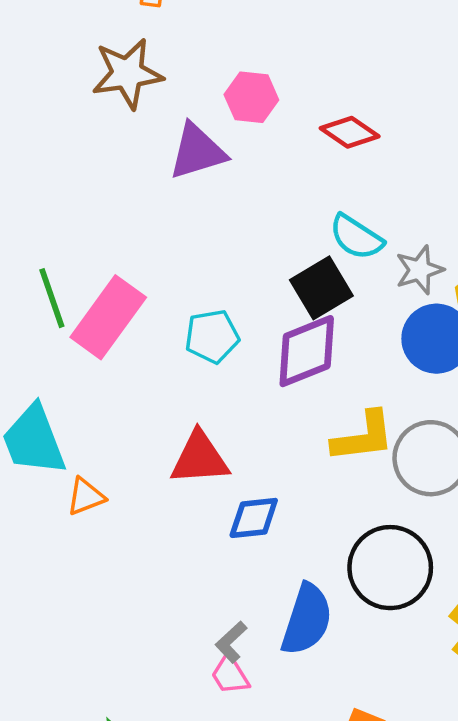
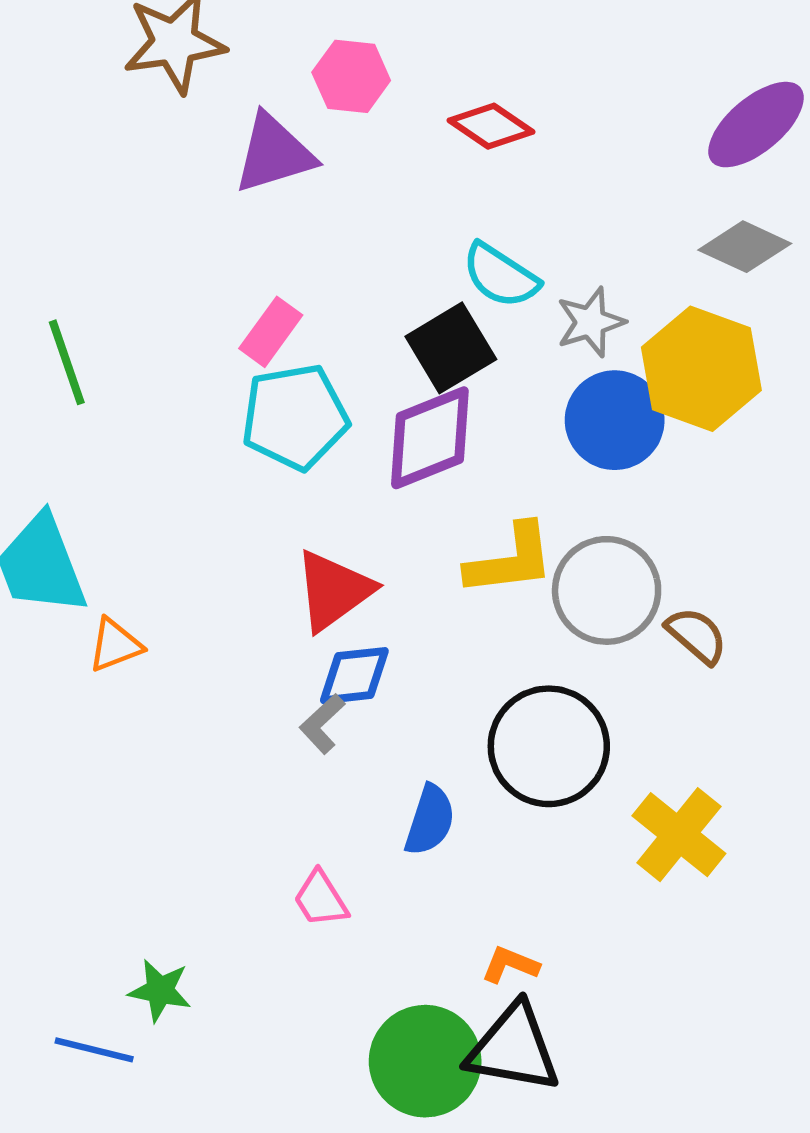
pink rectangle: (108, 317) -> (271, 332), moved, size x0.6
cyan pentagon: (212, 336) -> (295, 417), size x1.4
red triangle: (200, 458) -> (333, 590), moved, turned -32
blue semicircle: (307, 619) -> (430, 820), size x0.7
gray L-shape: (231, 642) -> (322, 724), moved

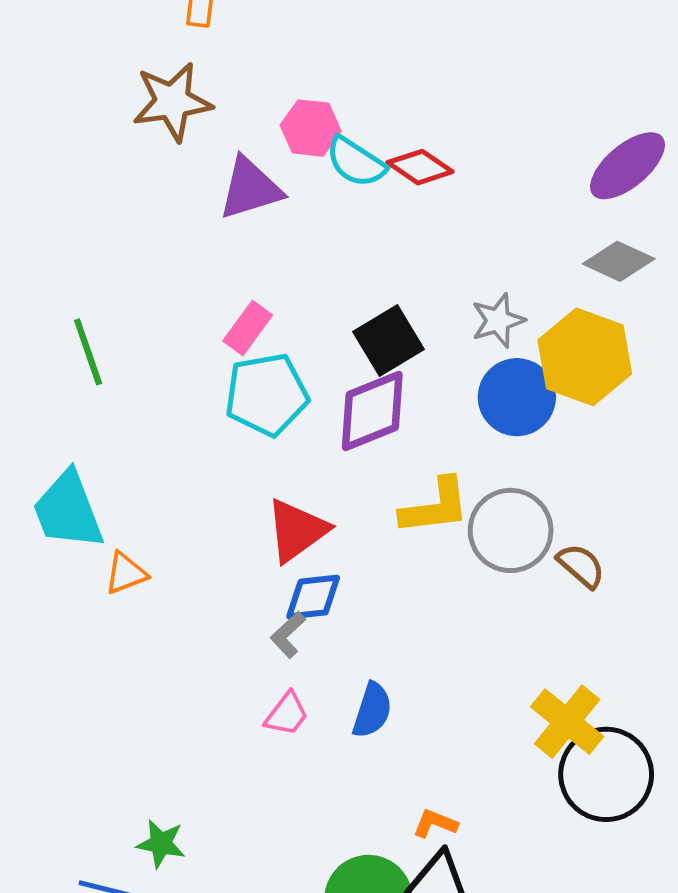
cyan semicircle: (501, 276) -> (356, 162), moved
black circle: (549, 746) -> (606, 774), moved
pink trapezoid: (321, 899) -> (287, 714), moved, turned -111

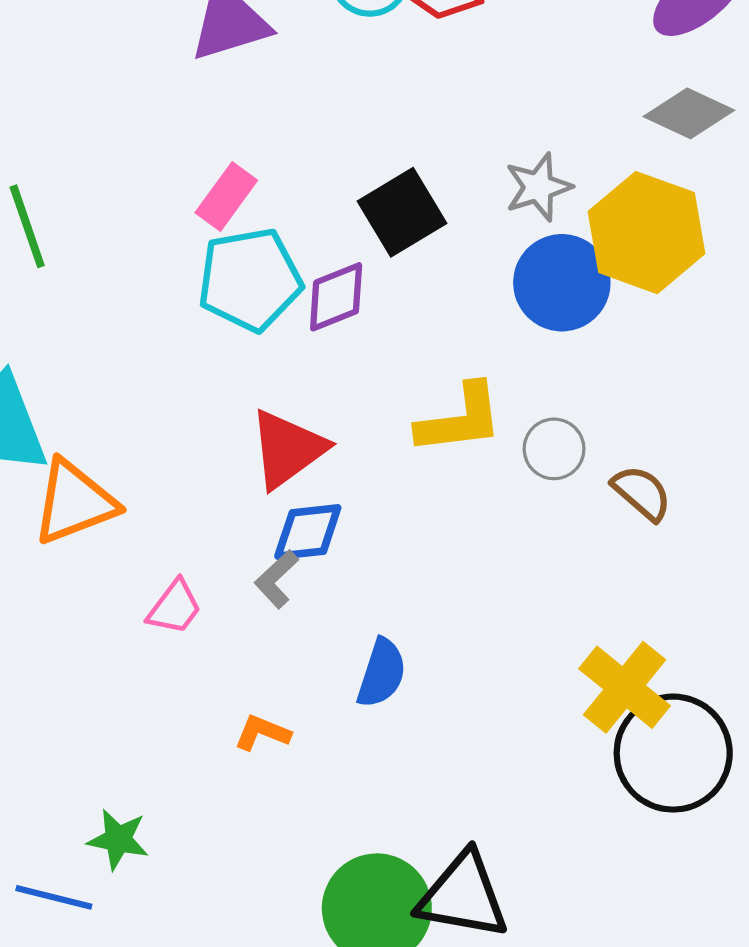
purple diamond: (372, 411) -> (336, 297), moved, size x0.7
gray circle: (511, 530) -> (554, 449), size x0.6
orange triangle: (126, 573) -> (74, 502), size x1.6
pink trapezoid: (287, 714) -> (175, 607), moved
orange L-shape: (435, 823) -> (262, 733), moved

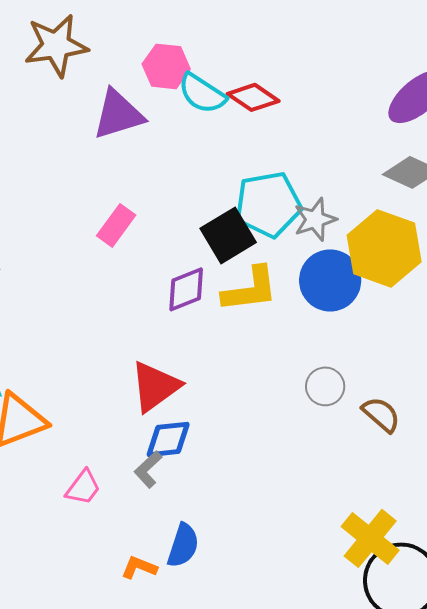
cyan pentagon: (250, 280) -> (268, 204), moved
yellow L-shape: (460, 419) -> (250, 289), moved
blue semicircle: (382, 673) -> (183, 545), moved

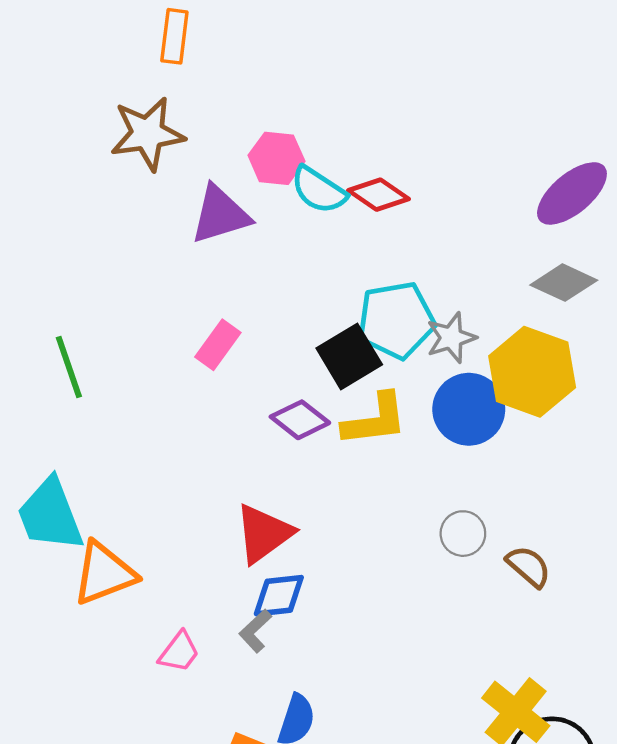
purple diamond: (186, 289) -> (300, 420), turned 60

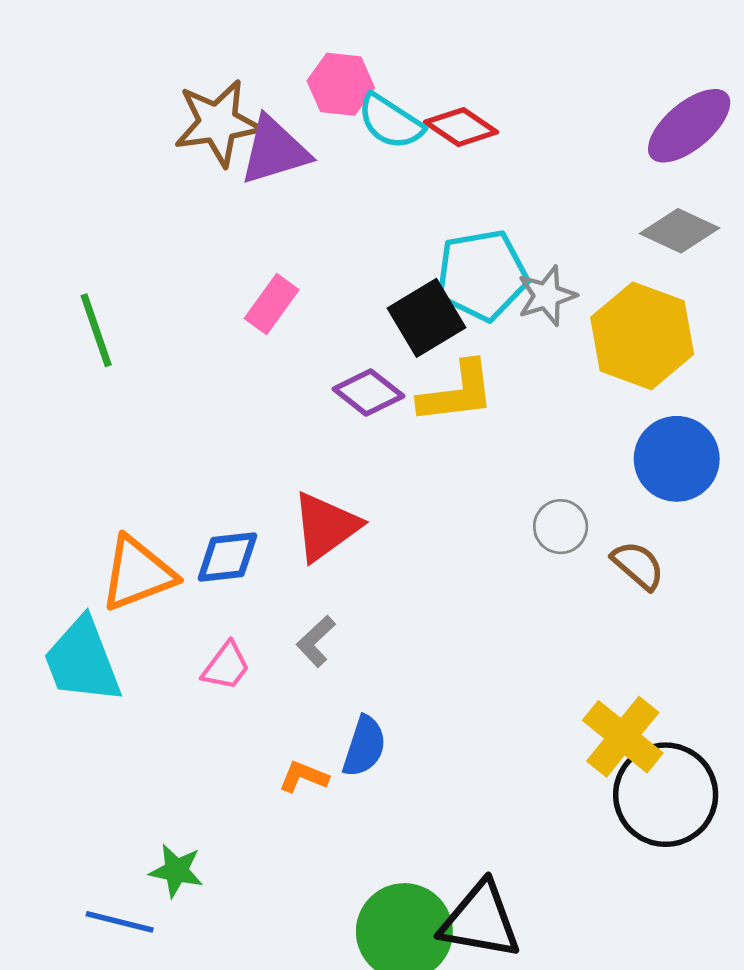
brown star: (147, 134) -> (218, 123), moved
blue circle: (469, 409) -> (677, 459), moved
cyan trapezoid: (50, 515) -> (82, 661), moved
blue diamond: (279, 596) -> (227, 557), moved

